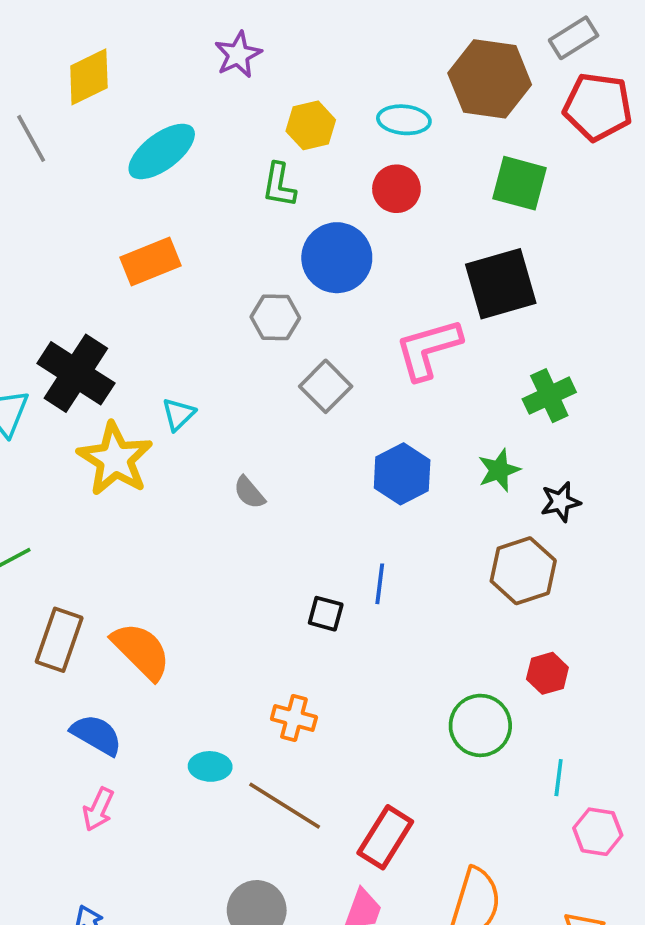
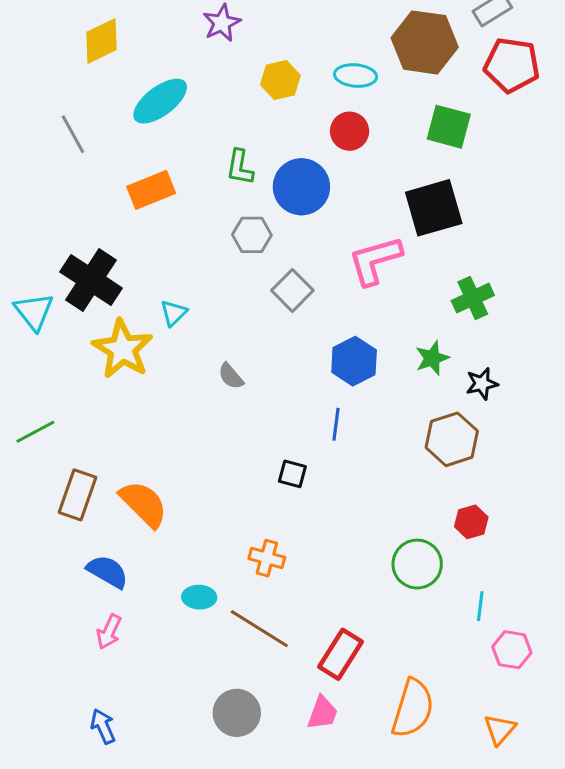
gray line: (31, 138) -> (73, 134), moved
green L-shape: (279, 185) -> (240, 167), moved
blue line: (380, 584) -> (336, 424), moved

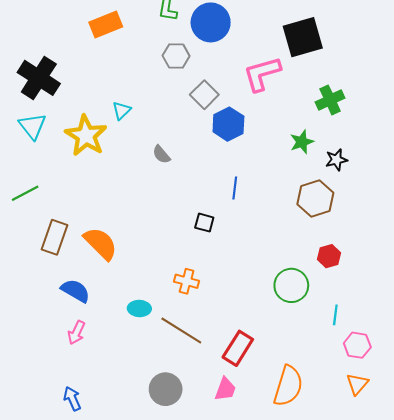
black cross: (91, 280) -> (39, 78), moved
cyan triangle: (34, 312) -> (32, 126), moved
blue hexagon: (354, 361) -> (228, 124), moved
orange triangle: (500, 729) -> (357, 384), moved

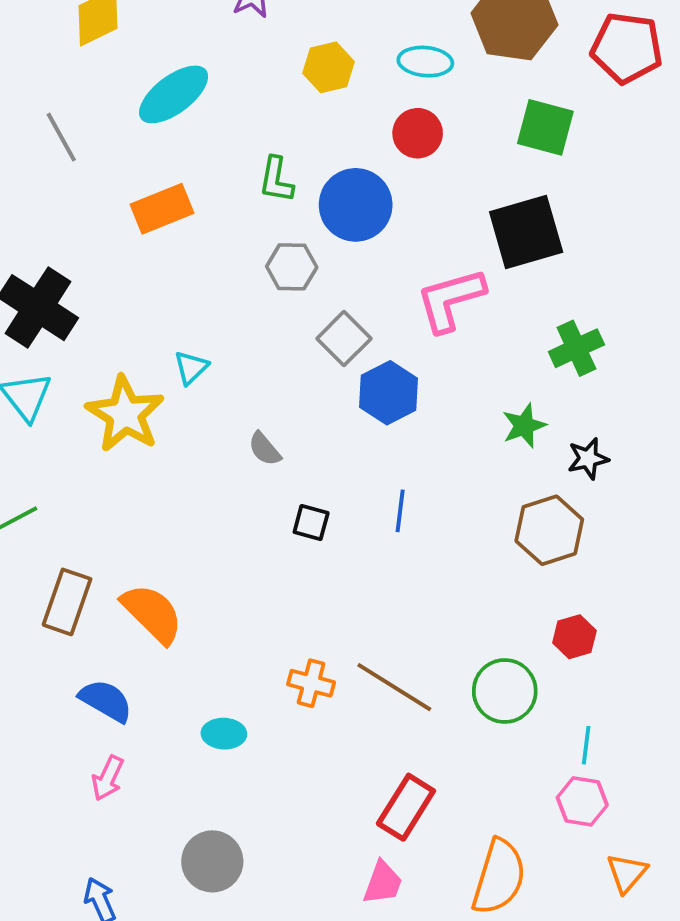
black square: (204, 223) -> (311, 522), moved
brown line: (181, 330) -> (394, 687), moved
pink hexagon: (357, 345) -> (582, 801), moved
gray circle: (166, 389) -> (212, 861), moved

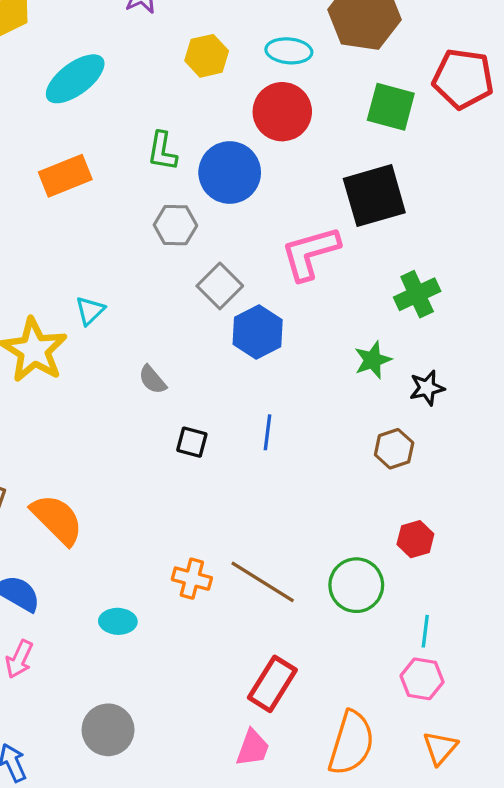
red pentagon: (627, 48) -> (463, 79), moved
red circle: (418, 133) -> (282, 112), size x1.4
brown hexagon: (549, 530) -> (394, 449), size x0.7
orange triangle: (627, 873) -> (440, 748), moved

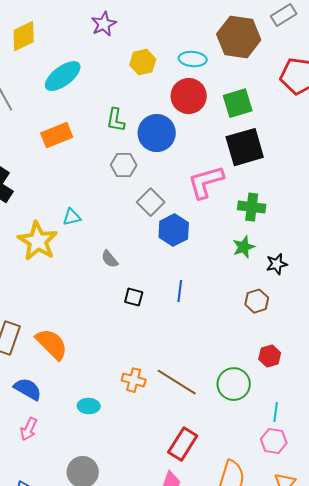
green square: (391, 107) -> (238, 103), moved, turned -32
green cross: (417, 294) -> (252, 207), moved, turned 32
cyan triangle: (90, 311) -> (72, 217), turned 30

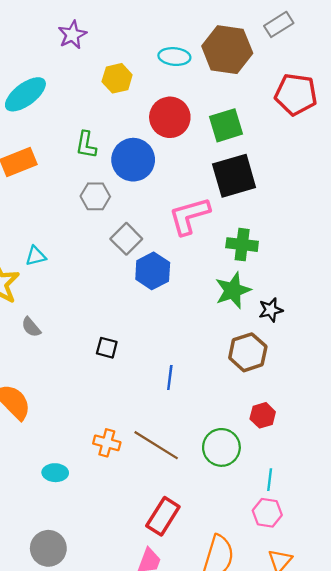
cyan ellipse: (193, 59) -> (174, 57), moved
green star: (244, 247) -> (233, 290), size x1.4
gray semicircle: (110, 259) -> (31, 327), moved
blue line: (180, 291) -> (170, 378), moved
brown hexagon: (257, 301) -> (248, 352), size x1.4

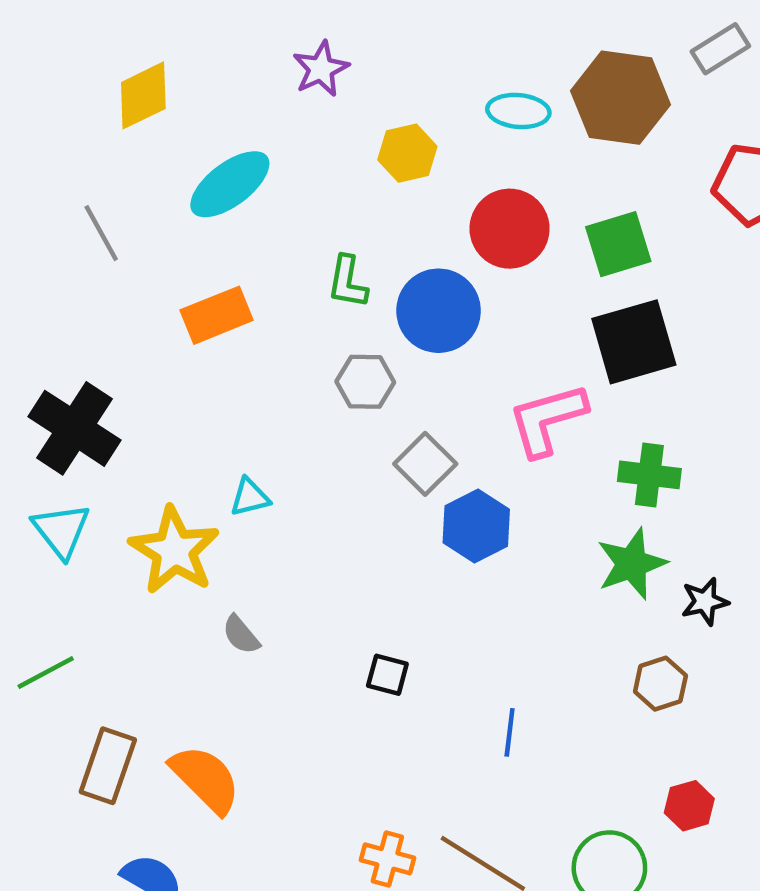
brown hexagon: (248, 352) -> (660, 684), size x0.7

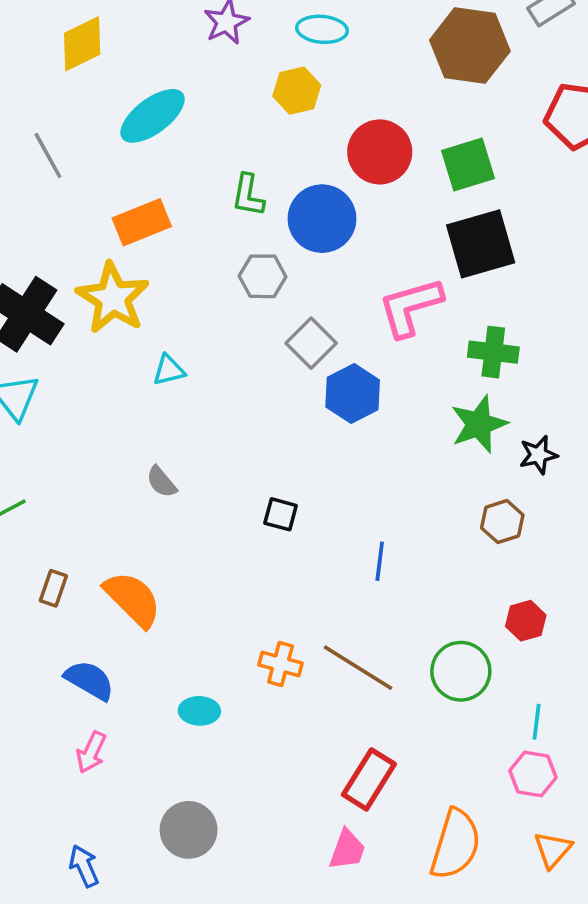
cyan ellipse: (518, 111) -> (322, 29), moved
yellow star: (174, 550) -> (113, 298), moved
brown rectangle: (108, 766) -> (53, 588), size x0.6

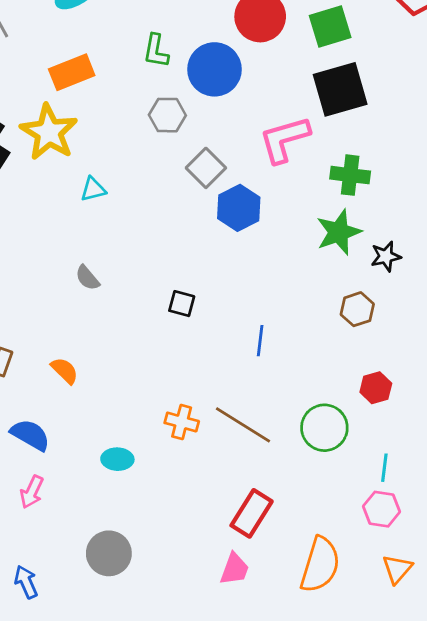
orange semicircle: (133, 599) -> (65, 371), size x0.6

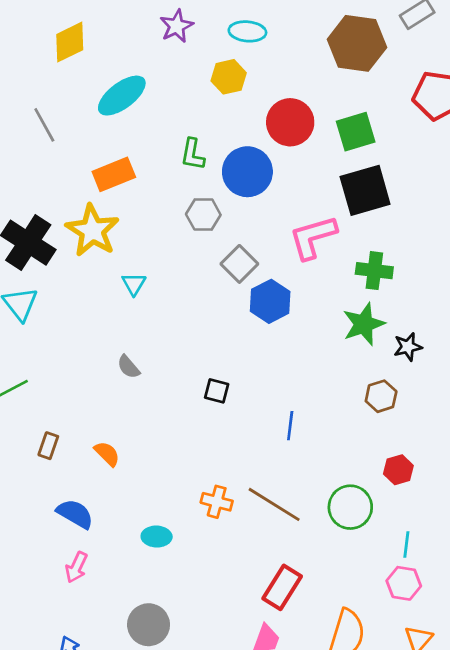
cyan triangle: (93, 189) -> (134, 284), turned -45

